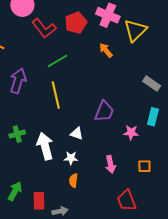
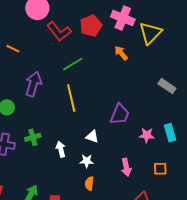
cyan rectangle: (153, 117) -> (170, 133), moved, turned -30
white arrow: (45, 146) -> (61, 149), size x0.6

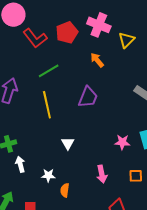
yellow triangle: (150, 33) -> (126, 40), size x0.7
purple trapezoid: (120, 114) -> (88, 97), moved
white triangle: (92, 136) -> (68, 143), turned 40
white arrow: (61, 149) -> (20, 164), moved
white star: (87, 161) -> (48, 175), moved

